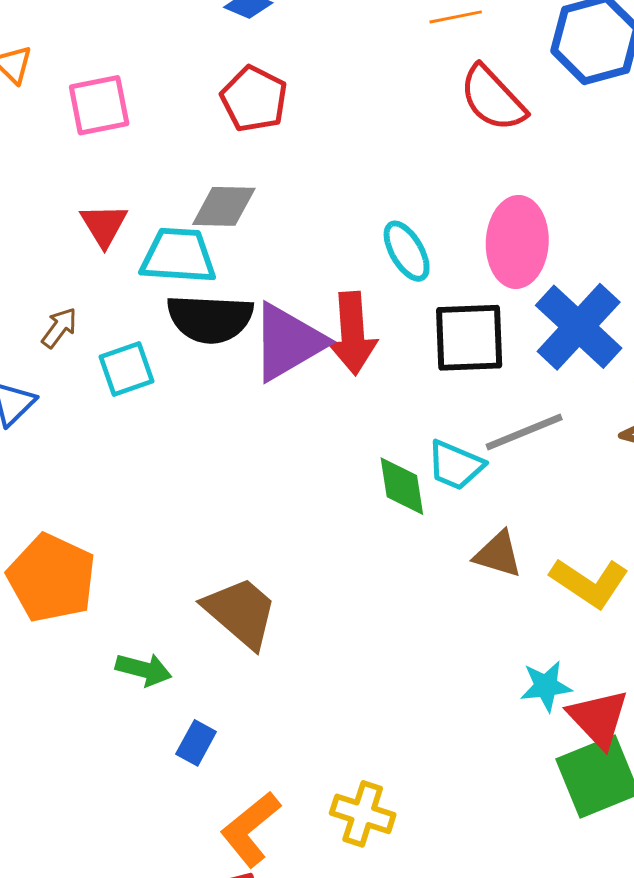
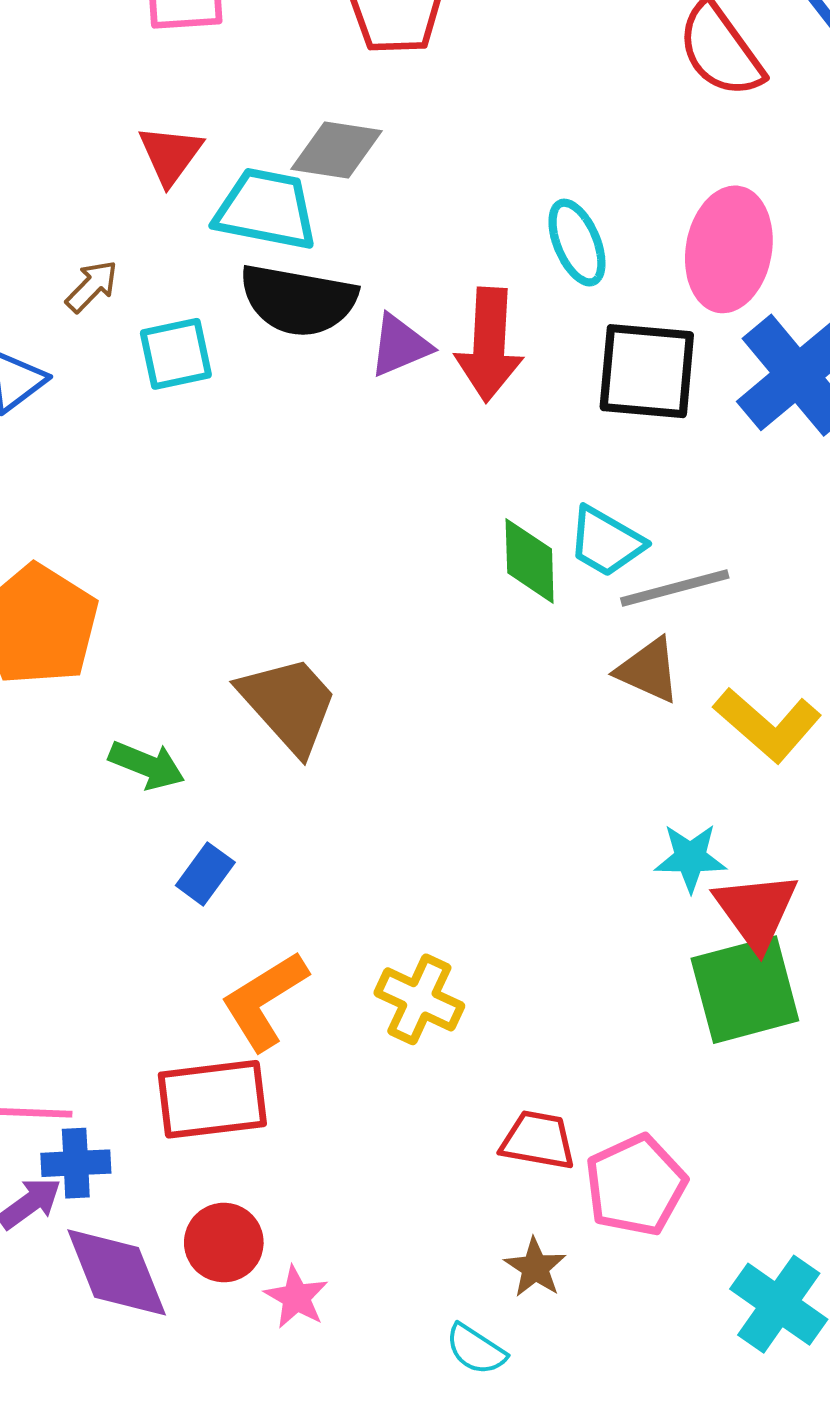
purple triangle: (288, 342) -> (400, 345), size x0.6
gray line: (524, 432) -> (675, 588), moved

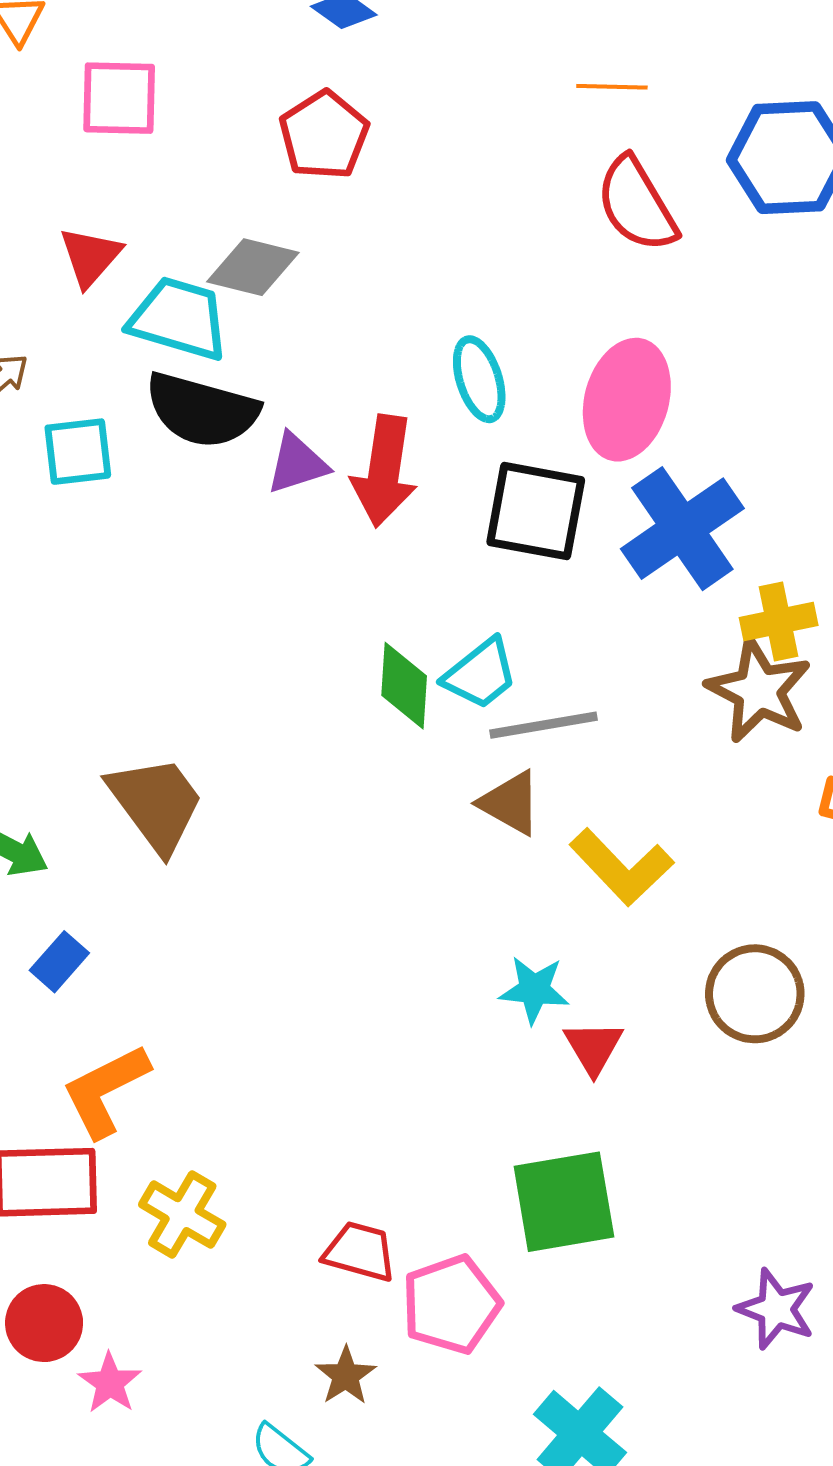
cyan trapezoid: (606, 542) -> (480, 674), turned -74
red triangle: (756, 911) -> (594, 1047), size x0.7
green square: (745, 990) -> (564, 1202), moved
yellow cross: (419, 999) -> (182, 1215), moved

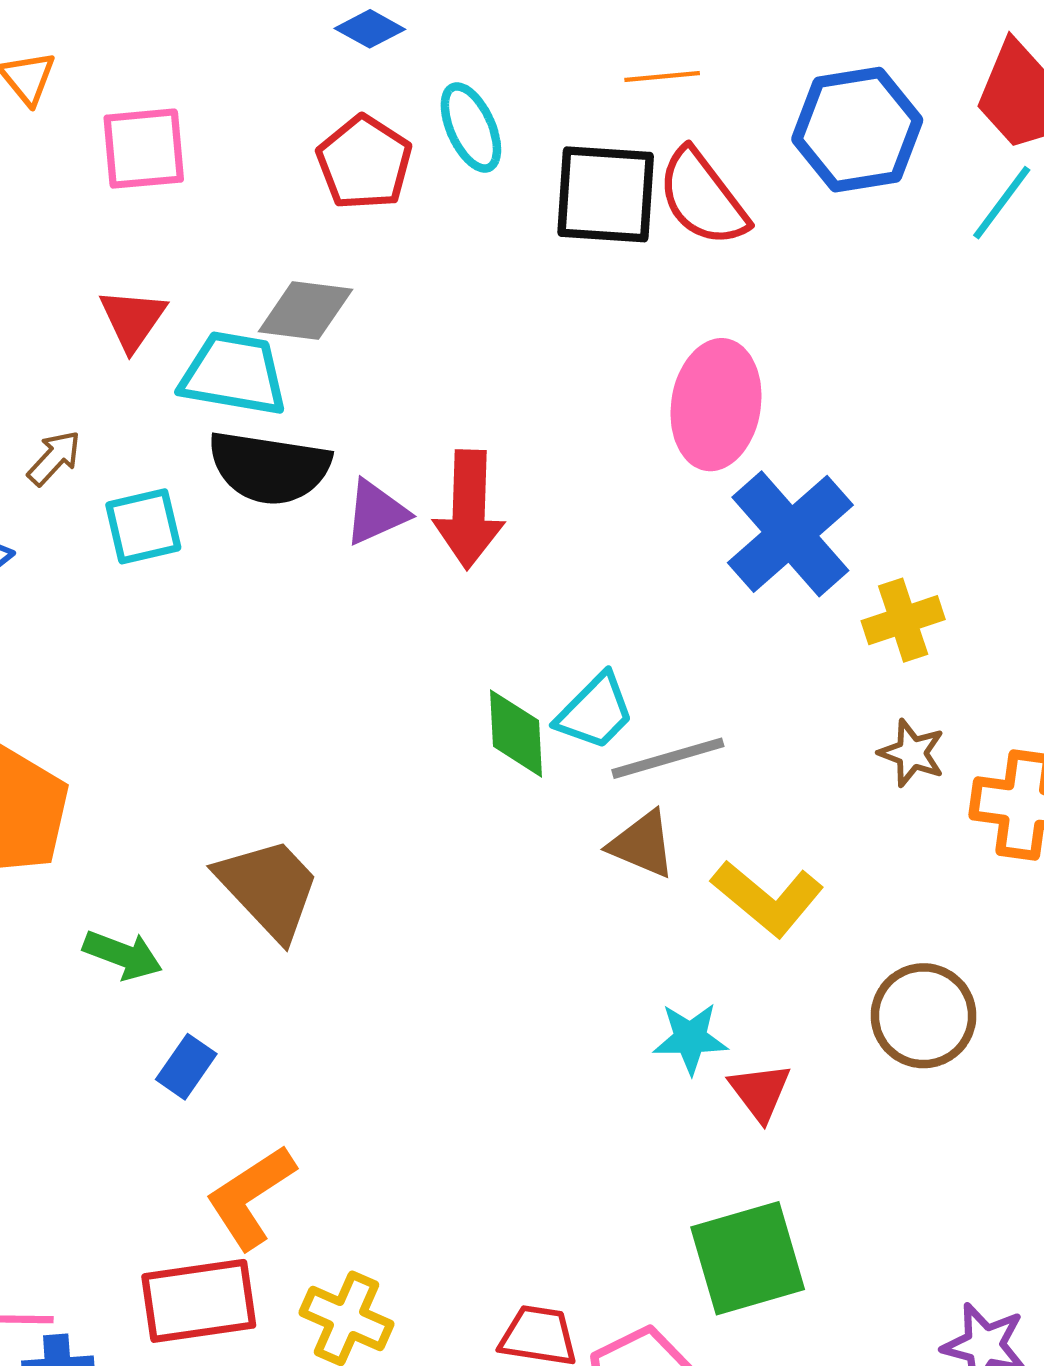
cyan ellipse: (479, 379) -> (471, 127), moved
black square: (536, 511) -> (606, 194), moved
brown star: (759, 690) -> (912, 753), moved, size x0.6

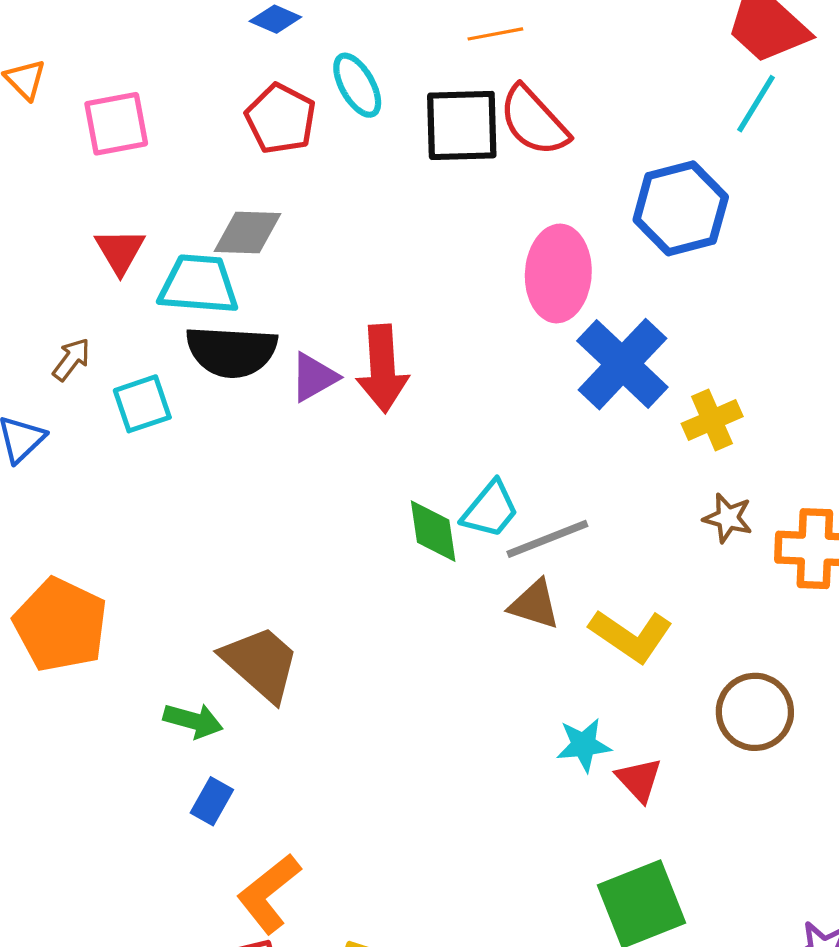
blue hexagon: (857, 130) -> (681, 208), moved
green arrow: (123, 955) -> (193, 721), moved

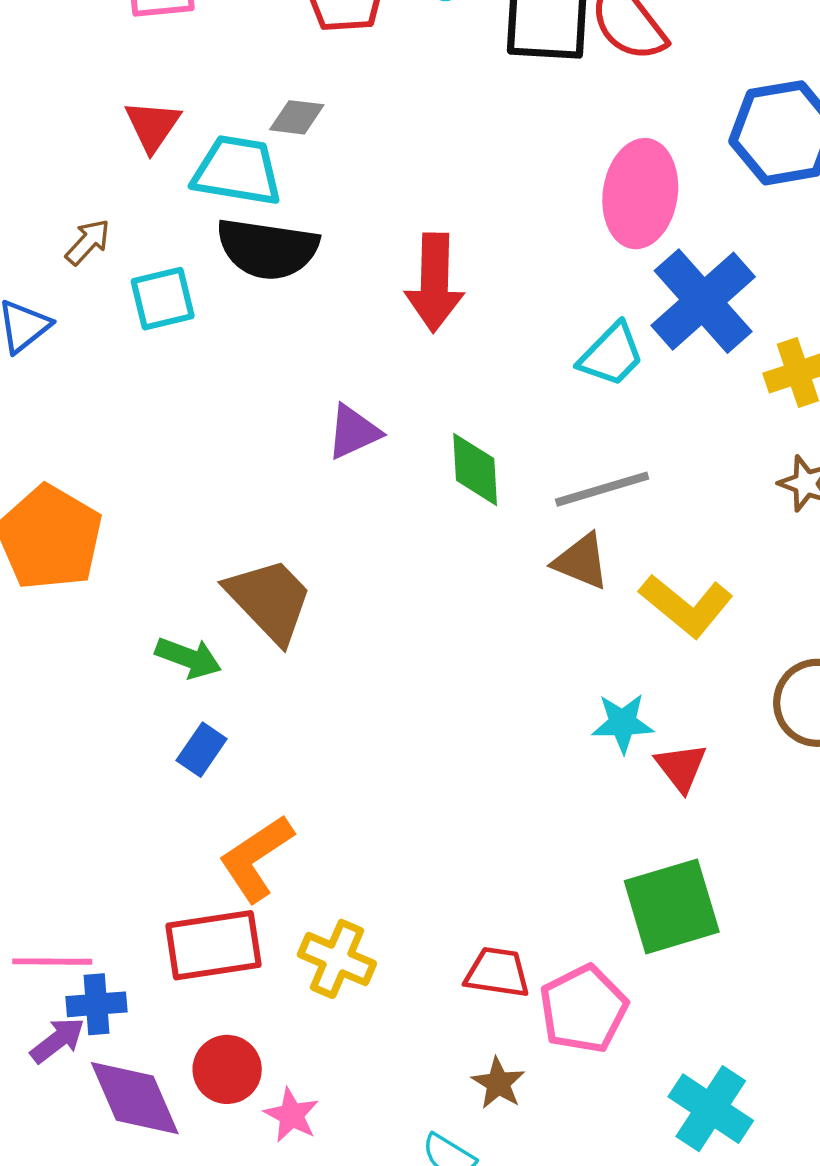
gray diamond: (247, 232) -> (297, 117), size x0.7
purple triangle: (314, 377) -> (353, 432), moved
cyan trapezoid: (490, 510) -> (611, 355), moved

